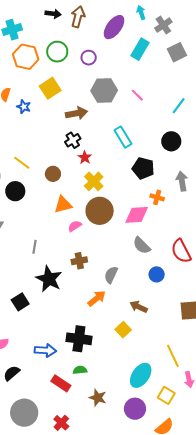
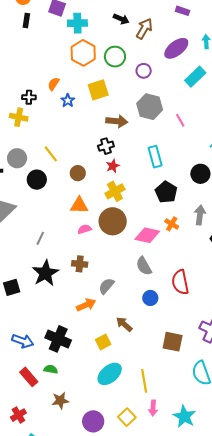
cyan ellipse: (141, 375) -> (110, 374), moved
brown star: (98, 398) -> (60, 401), turned 30

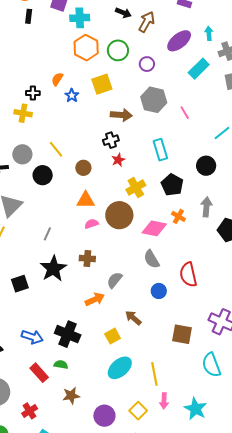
yellow cross: (115, 191) -> (136, 188), moved

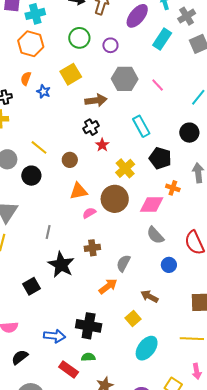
orange hexagon: (86, 48) -> (31, 44), moved
yellow line: (154, 374) -> (192, 339), moved, turned -65

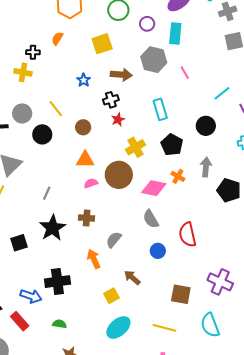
cyan rectangle: (162, 39) -> (175, 34), moved, turned -40
blue star: (43, 92) -> (84, 80), moved
orange arrow: (108, 286) -> (94, 259), turned -90
black cross: (89, 326) -> (57, 282), moved, turned -30
red rectangle: (69, 370) -> (20, 321), moved

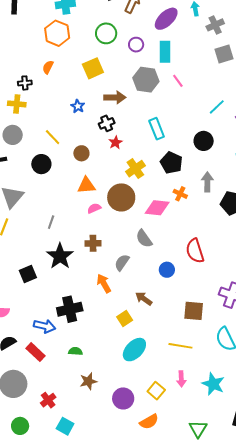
pink line: (185, 73) -> (178, 81), moved
gray circle: (22, 113) -> (13, 135), moved
gray semicircle: (151, 219) -> (144, 239), moved

